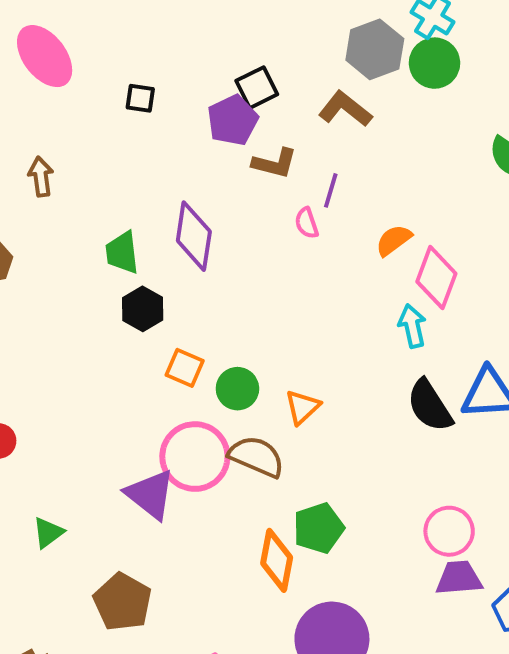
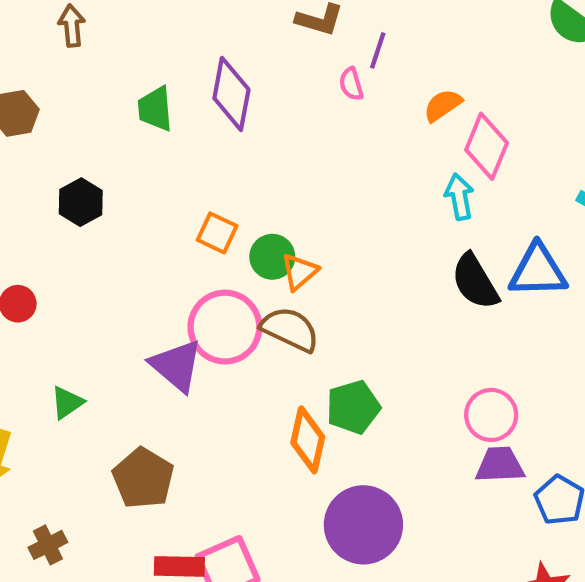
black hexagon: (143, 309) -> (81, 202), moved
orange triangle: (303, 407) -> (299, 272), moved

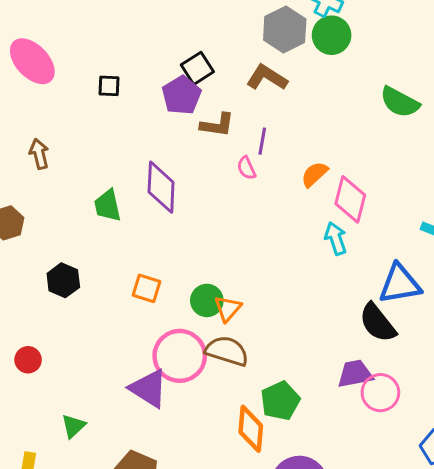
orange square: (217, 233) -> (146, 288), moved
black semicircle: (475, 282) -> (378, 323), moved
purple trapezoid: (500, 465) -> (355, 374), moved

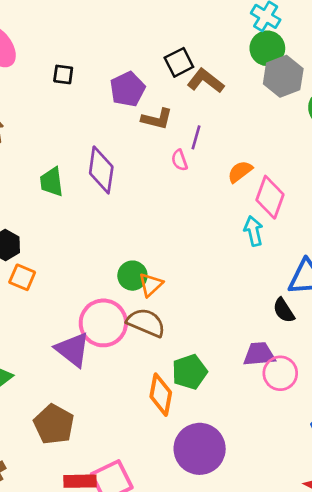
gray hexagon: (285, 30) -> (283, 76), moved
black square: (197, 68) -> (179, 62), moved
orange square: (146, 288) -> (22, 277), moved
black semicircle: (378, 323) -> (284, 310), size x0.7

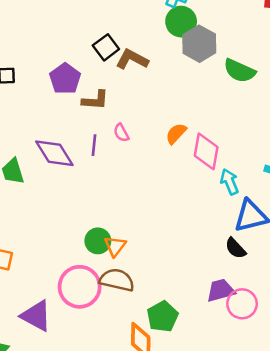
purple line: (196, 137) -> (94, 145), moved
purple diamond: (101, 170) -> (54, 153), turned -30
cyan arrow: (253, 231) -> (230, 182), moved
purple triangle: (73, 350) -> (36, 316), moved

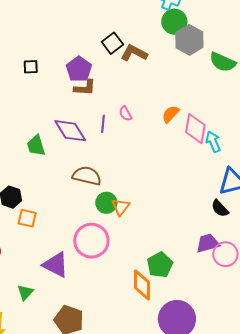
brown L-shape: (95, 100) -> (85, 88), moved
cyan arrow: (230, 182) -> (213, 142), moved
brown semicircle: (117, 280) -> (87, 176), moved

